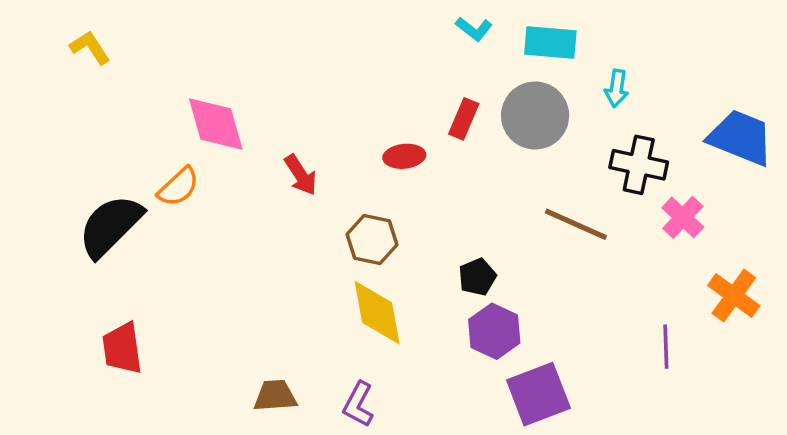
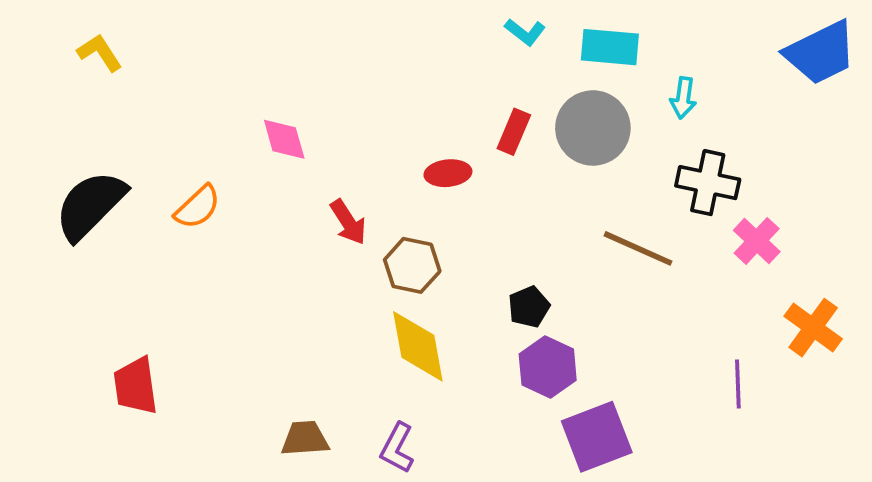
pink diamond: (216, 124) -> (284, 139), moved, size x0.7
blue trapezoid: (741, 138) -> (821, 53), moved, turned 132
red arrow: (301, 175) -> (348, 222), moved
black semicircle: (110, 226) -> (90, 205), moved

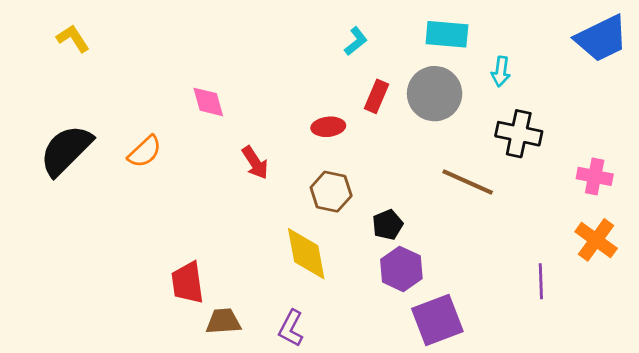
cyan L-shape: (525, 32) -> (356, 41), moved, turned -76
pink cross: (757, 241) -> (595, 176), moved, turned -32
brown hexagon: (412, 265) -> (331, 192), moved
red trapezoid: (135, 386) -> (187, 283), moved

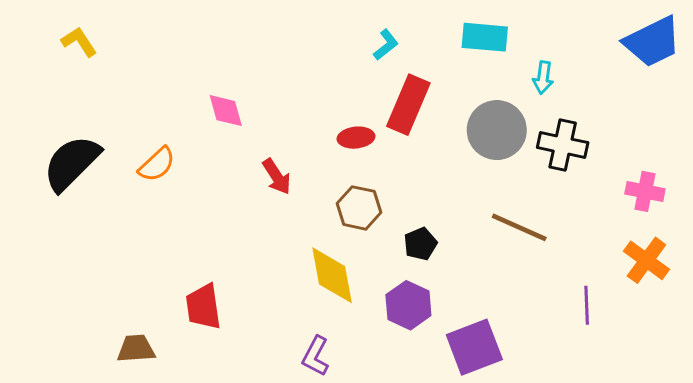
gray circle: (435, 94) -> (497, 130), moved
red rectangle: (377, 96) -> (408, 105), size x1.6
brown line: (468, 182) -> (519, 227), moved
purple hexagon: (401, 269) -> (408, 305), moved
brown trapezoid: (223, 321) -> (136, 349), moved

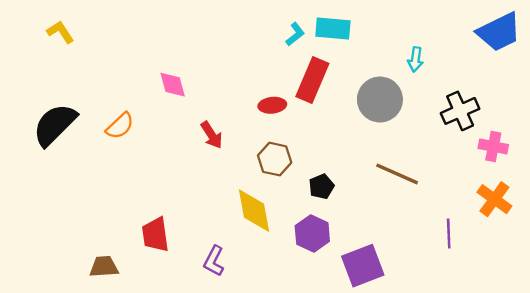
cyan rectangle: (485, 37) -> (333, 28), moved
black cross: (563, 145) -> (460, 111), moved, turned -36
purple L-shape: (316, 356) -> (214, 261), moved

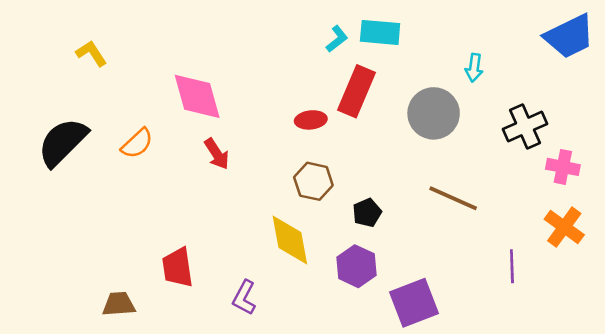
yellow L-shape: (60, 32) -> (91, 53), moved
pink diamond: (173, 85) -> (197, 96), size x1.6
red arrow: (212, 135) -> (217, 154), moved

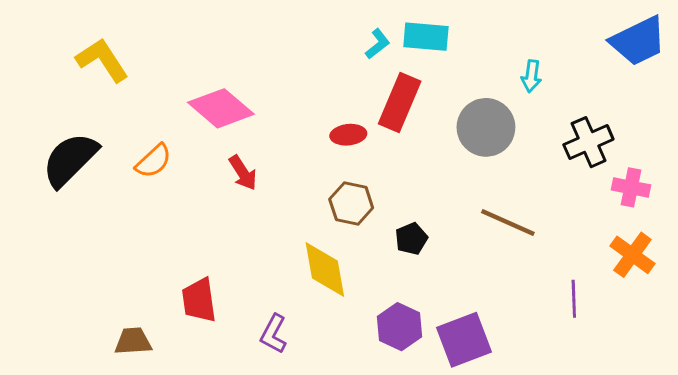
yellow L-shape: (91, 53) -> (102, 60), size x1.5
pink diamond: (197, 96) -> (221, 108), turned -34
purple hexagon: (357, 266) -> (400, 327), moved

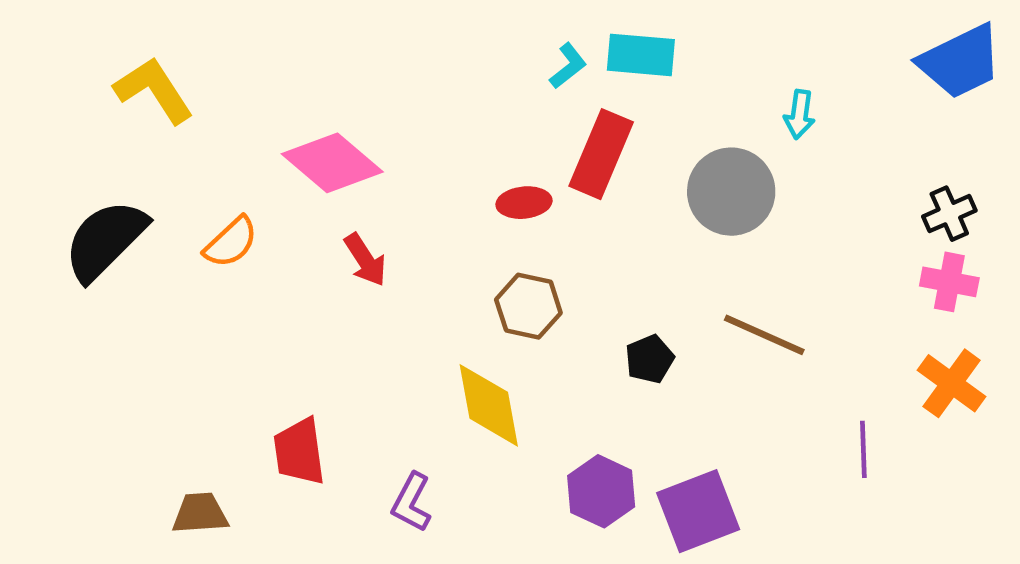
black cross: (588, 142) -> (949, 214), moved, size x0.7
black pentagon: (411, 239) -> (650, 359), moved

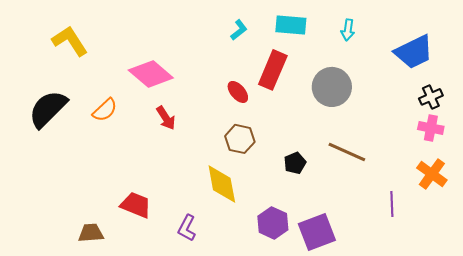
blue trapezoid: (960, 62) -> (414, 52), moved
cyan L-shape: (568, 66) -> (239, 30), moved
cyan arrow: (799, 114) -> (348, 30), moved
red ellipse: (524, 203) -> (238, 92), turned 55
red trapezoid: (299, 452) -> (136, 205), turned 120

